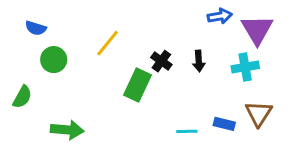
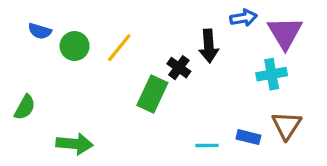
green circle: (54, 60) -> (75, 46), moved
black arrow: (199, 61) -> (209, 46), moved, size x1.4

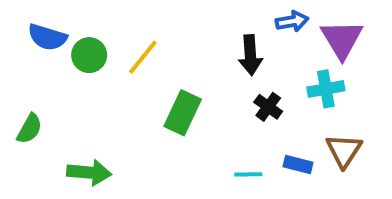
blue semicircle: (40, 31) -> (47, 37), size x1.4
black cross: (179, 68) -> (268, 107), moved

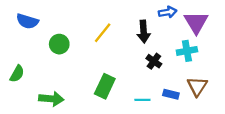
green circle: (89, 55) -> (59, 44), moved
yellow line: (143, 57) -> (103, 33), moved
green rectangle: (183, 113) -> (105, 86), moved

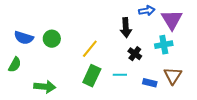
blue semicircle: (27, 21) -> (24, 38), moved
yellow line: (103, 33) -> (90, 49), moved
cyan line: (142, 100) -> (120, 75), moved

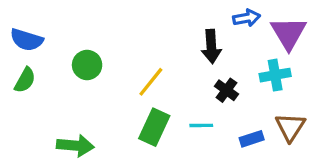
blue semicircle: (24, 38) -> (27, 40), moved
green semicircle: (15, 65) -> (25, 80), moved
blue rectangle: (150, 83) -> (252, 139), turned -32

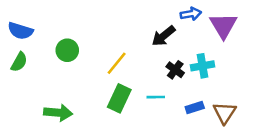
black arrow: (211, 47) -> (163, 36), turned 55
cyan cross: (275, 75) -> (203, 66), moved
brown triangle: (290, 127) -> (225, 113), moved

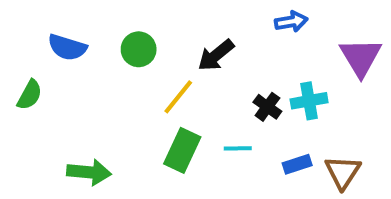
purple triangle: (223, 26) -> (361, 57), moved
blue semicircle: (20, 31) -> (67, 47), moved
black arrow: (163, 36) -> (216, 55), moved
green circle: (67, 50) -> (139, 49), moved

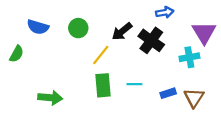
cyan cross: (309, 101) -> (189, 57), moved
black cross: (267, 107) -> (151, 40), moved, size x1.6
green rectangle: (182, 150) -> (103, 85), turned -30

